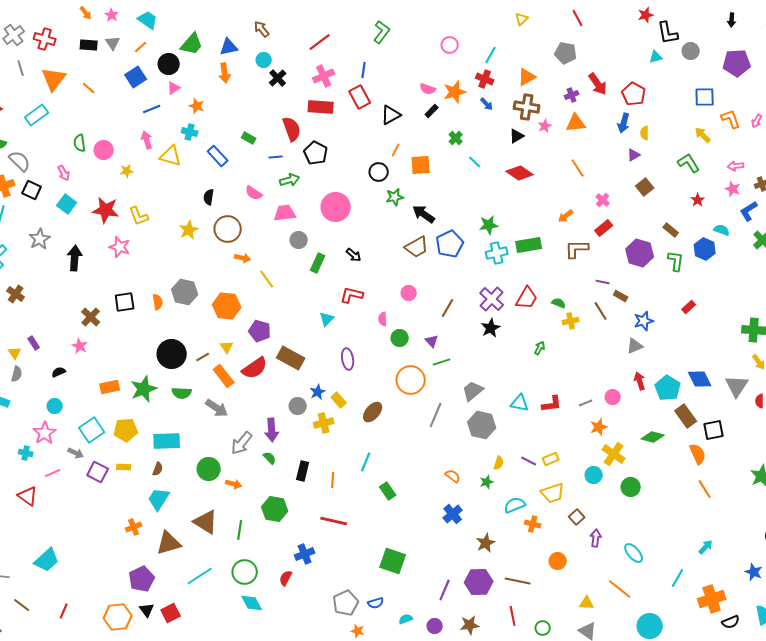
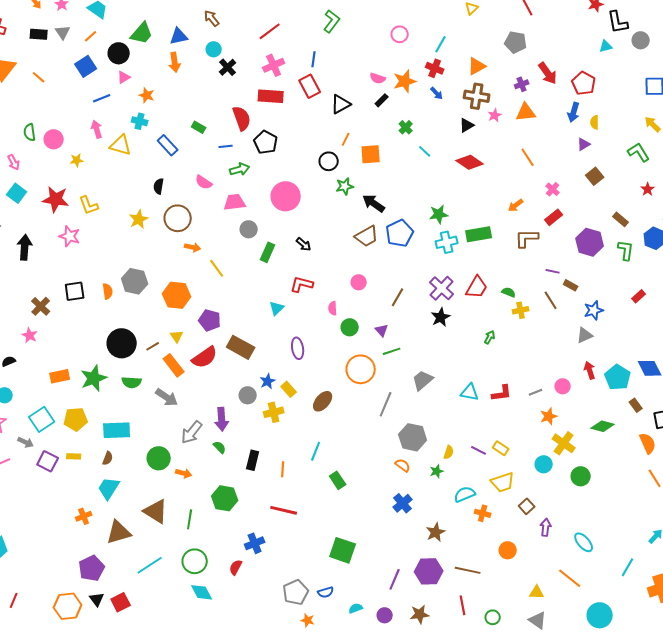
brown rectangle: (686, 416) -> (636, 405), size x0.6
gray hexagon: (482, 425) -> (413, 437), moved
yellow rectangle: (551, 459) -> (501, 448), turned 56

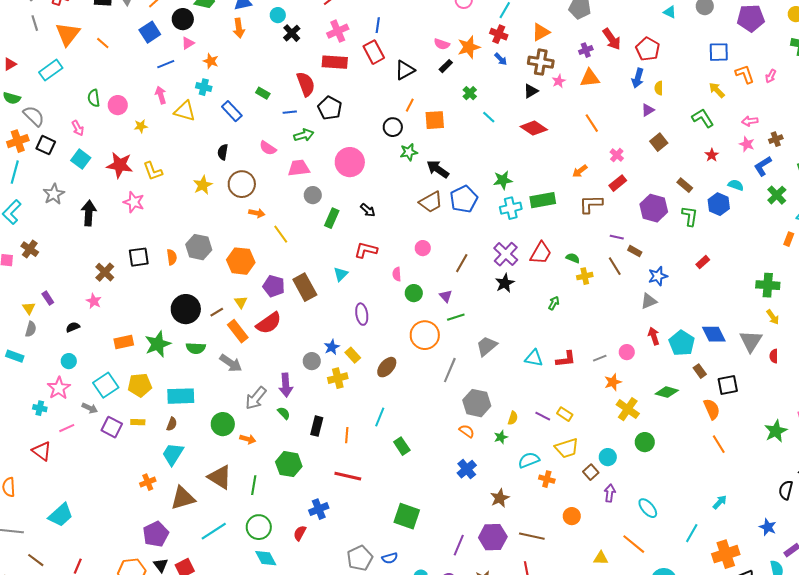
cyan triangle: (606, 46) -> (670, 12), turned 40
brown rectangle: (241, 347) -> (305, 287), moved, turned 32
cyan circle: (544, 464) -> (608, 457), moved

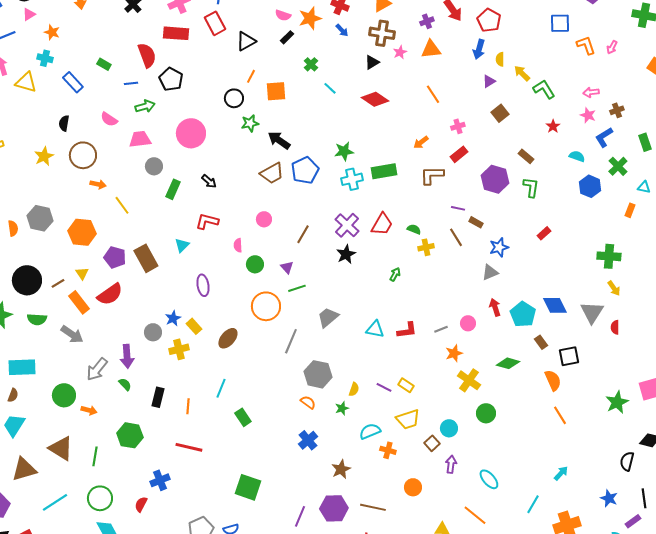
yellow arrow: (717, 90) -> (522, 73), moved
pink cross: (617, 155) -> (458, 126), turned 32
blue hexagon: (719, 204) -> (590, 186), moved

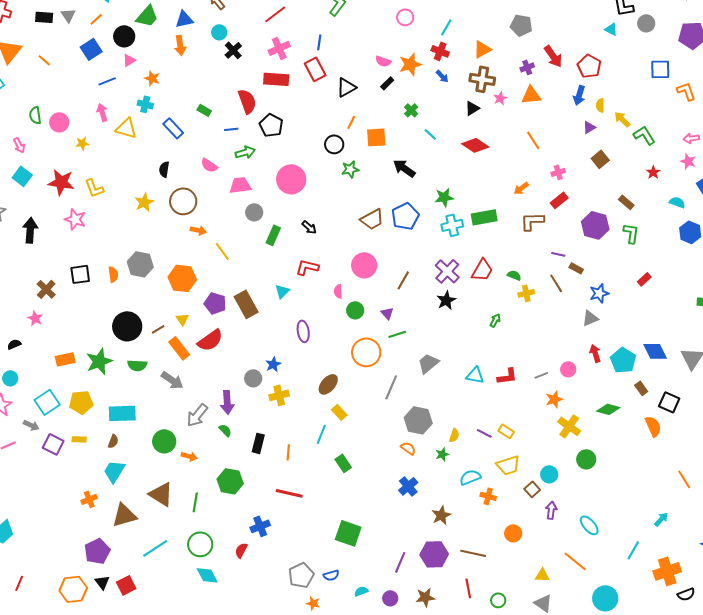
black arrow: (279, 140) -> (404, 168), moved
pink circle: (264, 219) -> (364, 265), size x1.6
yellow rectangle: (194, 326) -> (339, 412), moved
black square: (569, 356) -> (669, 402), turned 35
orange line: (560, 415) -> (684, 479), moved

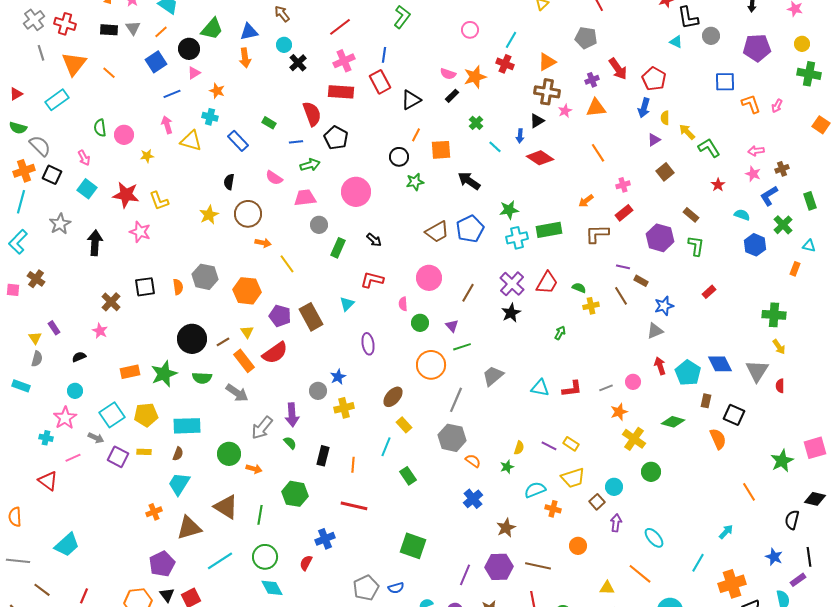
blue arrow: (442, 76) -> (520, 136), moved, turned 48
brown rectangle: (641, 388) -> (706, 401), turned 48
gray hexagon: (418, 420) -> (452, 438), moved

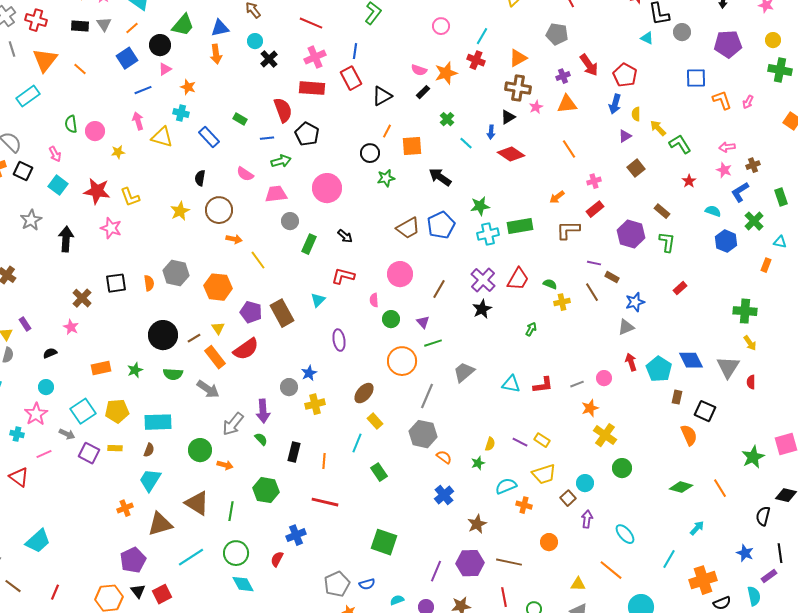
red line: (340, 27) -> (311, 23), turned 60
green star: (164, 374) -> (135, 370), size x0.6
green diamond: (673, 422) -> (681, 487), moved

